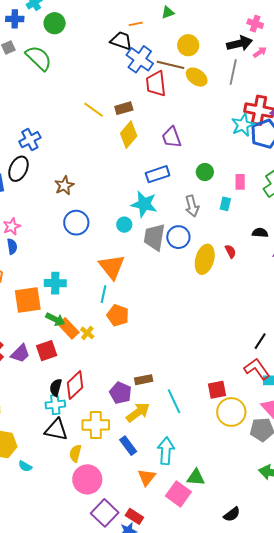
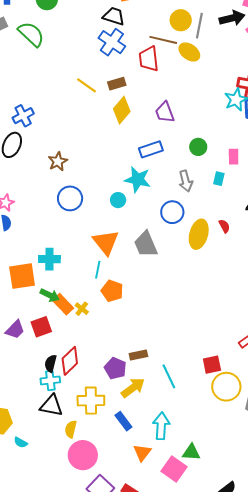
blue cross: (140, 59) -> (112, 42), moved
gray line: (233, 72) -> (199, 26), moved
gray trapezoid: (154, 237) -> (146, 244), moved, turned -32

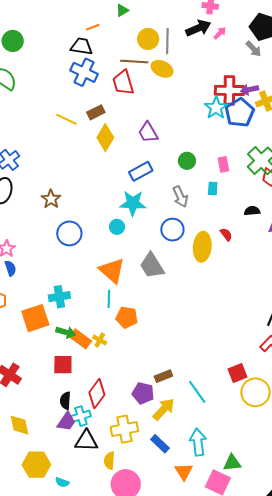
red square: (41, 327) -> (63, 365), turned 30
purple trapezoid: (15, 330) -> (66, 422), moved
black semicircle: (51, 363) -> (65, 401), moved

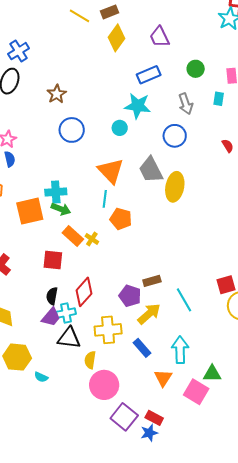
yellow ellipse: (202, 247) -> (175, 187), moved
green arrow: (66, 332) -> (61, 209), moved

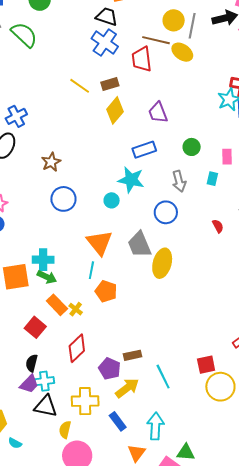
red square: (53, 260) -> (35, 327), turned 30
red diamond: (84, 292) -> (77, 348), moved

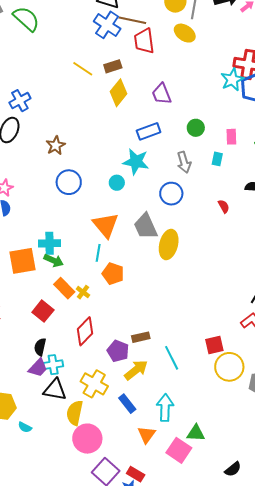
brown line: (156, 40) -> (132, 20), moved
yellow cross: (85, 401) -> (94, 384), turned 32
yellow semicircle: (65, 430) -> (75, 413), size x1.4

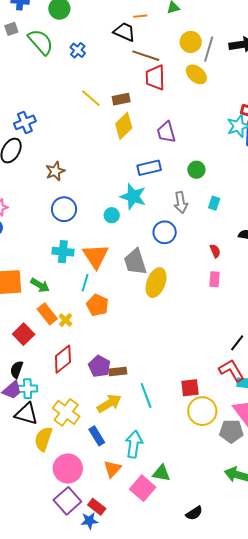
blue cross: (107, 25) -> (78, 50), moved, size x0.6
pink rectangle: (231, 137) -> (214, 279), moved
cyan cross: (50, 243) -> (63, 252), moved
purple pentagon: (118, 351) -> (99, 366), moved
pink circle: (87, 439) -> (68, 468), moved

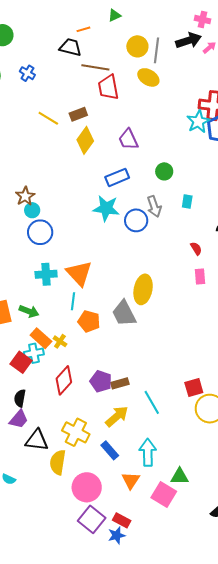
cyan circle: (112, 215) -> (32, 210), moved
blue circle: (165, 232) -> (136, 220), moved
gray trapezoid: (135, 262) -> (124, 313), moved
cyan cross: (28, 389) -> (34, 353), moved

